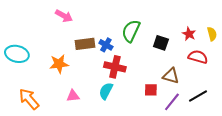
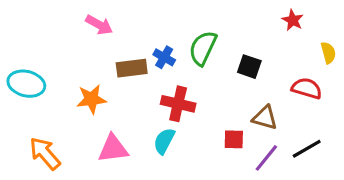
red star: (189, 34) -> (293, 20), moved
blue cross: (106, 45) -> (164, 57), moved
pink triangle: (73, 96) -> (113, 149), size x1.5

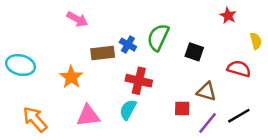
orange star: (91, 99) -> (71, 77), turned -30

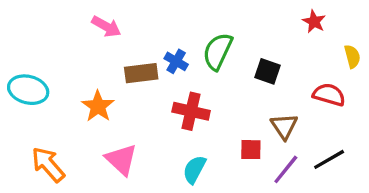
brown triangle: (206, 92) -> (284, 126), turned 40
cyan semicircle: (128, 110) -> (194, 169), moved
pink triangle: (88, 116) -> (121, 159), turned 50

